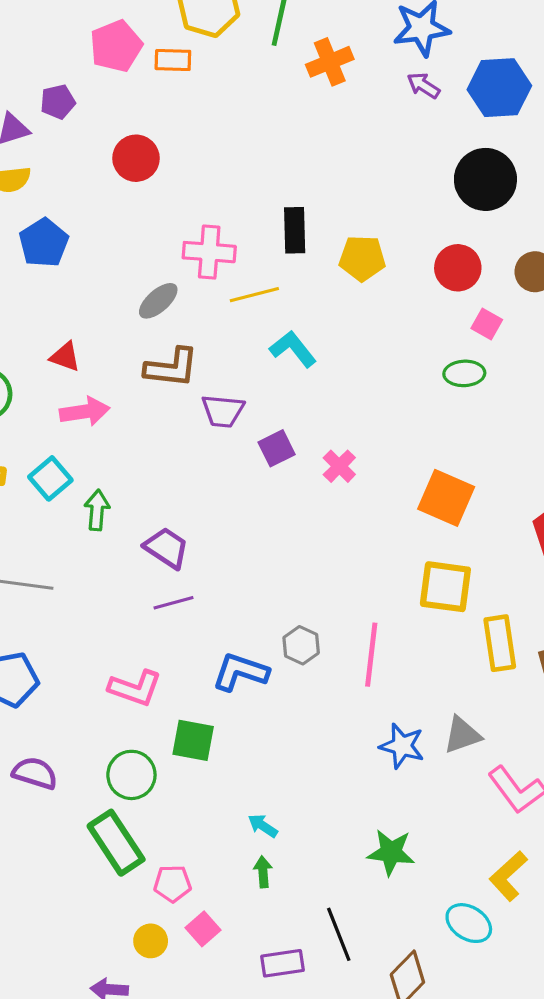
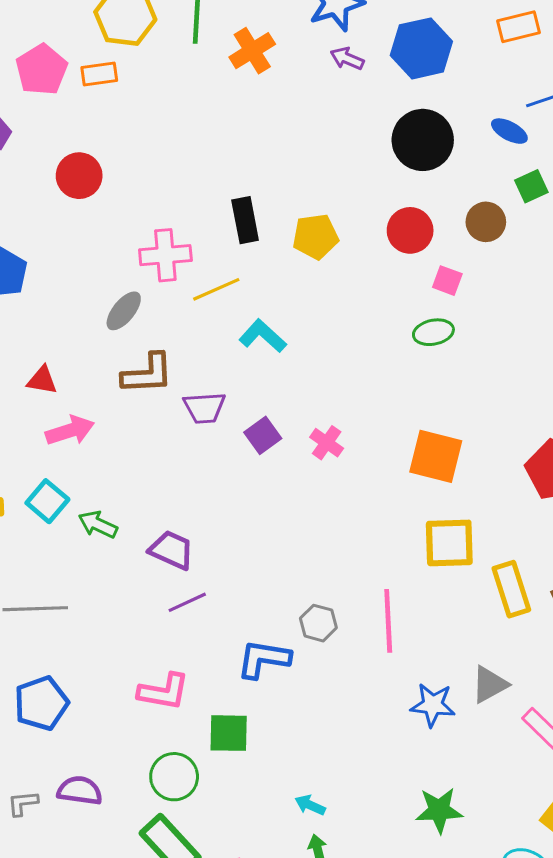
green arrow: (97, 510) -> (98, 524), turned -60

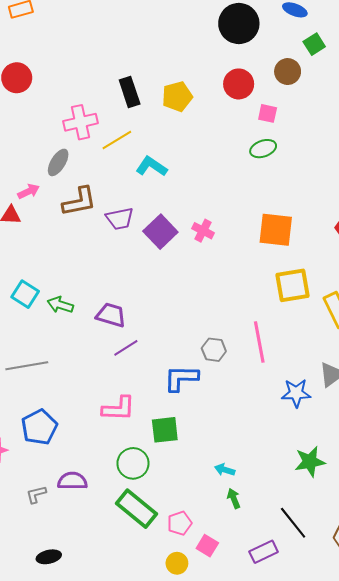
pink arrow: (70, 431) -> (29, 191), moved, size x0.7
purple square: (263, 435) -> (160, 232), size x1.4

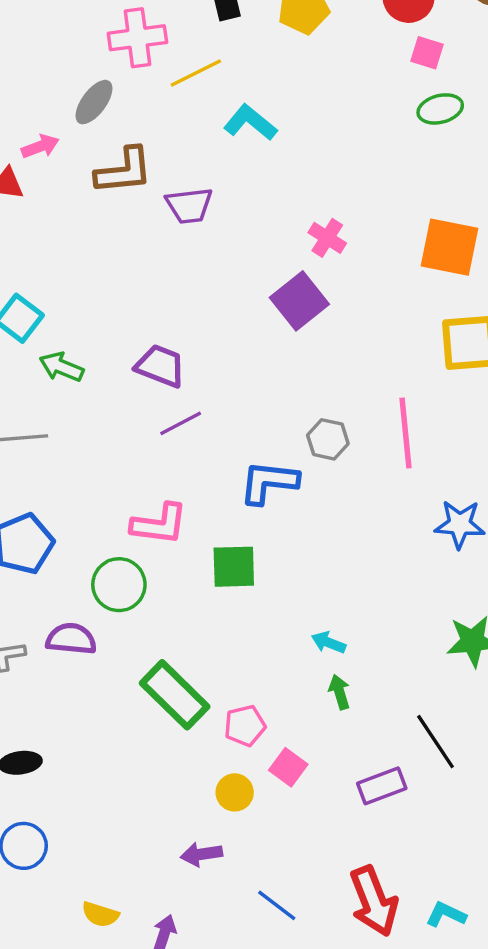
pink square: (268, 113) -> (427, 53), moved
purple square: (160, 232) -> (299, 301), moved
green arrow: (60, 305) -> (61, 367), moved
green circle: (133, 463) -> (119, 585), moved

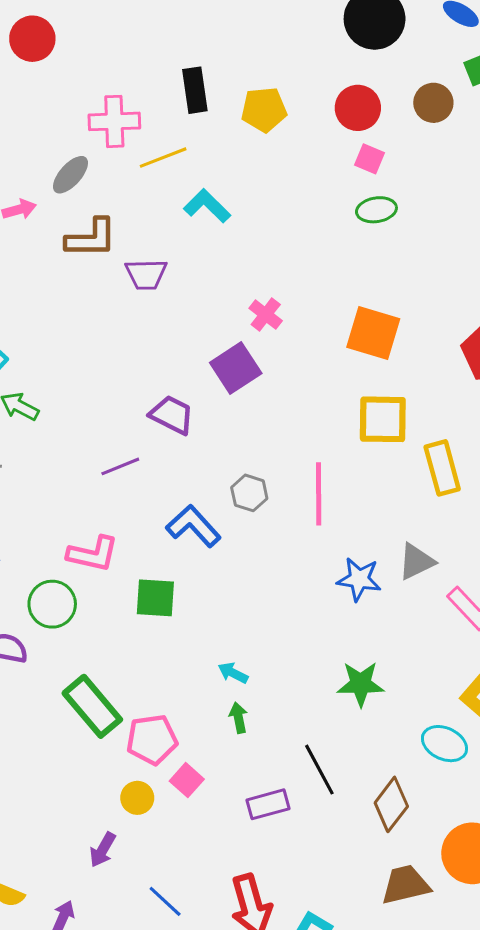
purple trapezoid: (160, 366) -> (172, 415), moved
blue L-shape: (269, 482) -> (193, 526), turned 36
pink pentagon: (245, 726) -> (152, 740), size x1.4
purple arrow: (201, 854) -> (103, 850), turned -57

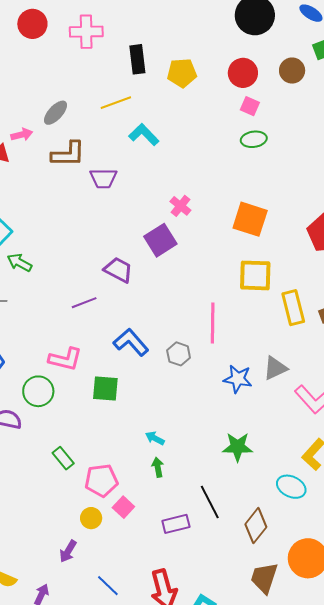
pink cross: (114, 121) -> (86, 32), moved
gray hexagon: (249, 493) -> (179, 354), moved
green rectangle: (92, 706) -> (63, 458), size x0.6
brown trapezoid: (406, 885) -> (264, 578), turned -60

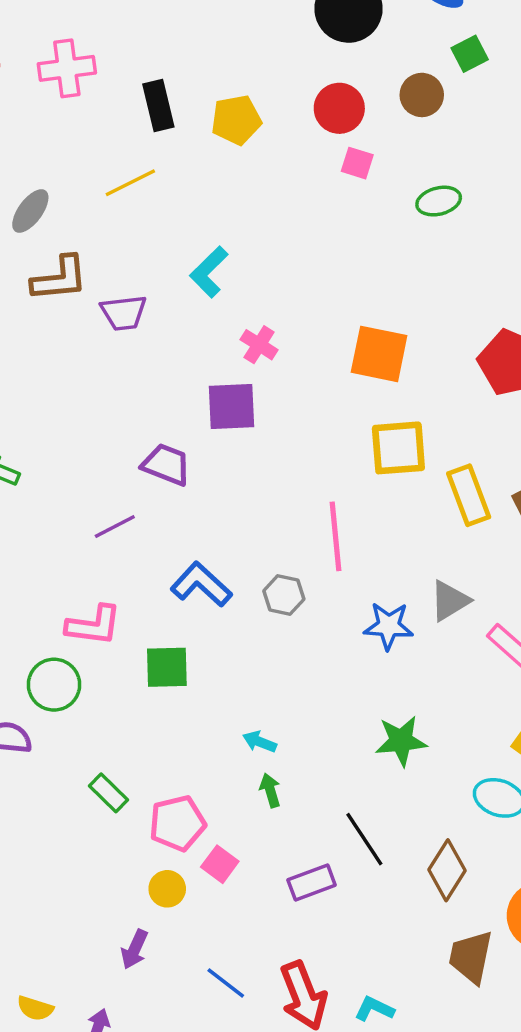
cyan L-shape: (144, 135) -> (209, 272), moved, turned -84
green ellipse: (254, 139) -> (439, 201), moved
purple square: (160, 240) -> (232, 407), turned 36
blue line: (108, 586) -> (226, 983), moved

